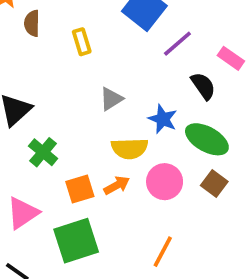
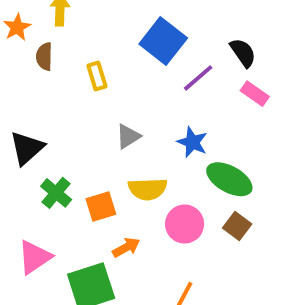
black semicircle: (203, 86) -> (243, 53), moved
blue star: (163, 119) -> (192, 142), moved
orange arrow: (117, 185) -> (126, 247), moved
orange square: (80, 189) -> (101, 207), moved

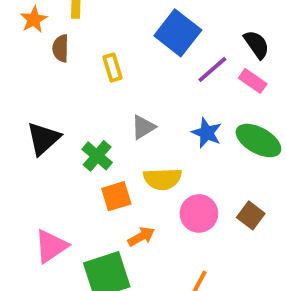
pink rectangle: (255, 94) -> (253, 81), moved
green ellipse: (229, 179) -> (258, 141), moved
green cross: (56, 193) -> (97, 156), moved

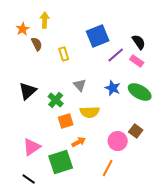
blue square: (178, 33) -> (98, 36), turned 30
brown semicircle: (61, 48) -> (37, 44), turned 152
gray triangle: (143, 127) -> (80, 85), turned -40
pink circle: (199, 213) -> (118, 141), moved

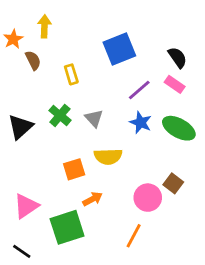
purple line: (116, 55) -> (139, 90), moved
green cross: (56, 100) -> (60, 115), moved

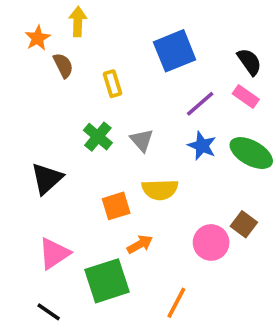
black triangle: (20, 127) -> (47, 179), moved
orange line: (134, 236) -> (176, 303), moved

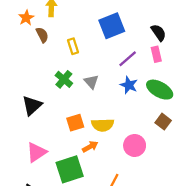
pink rectangle: (246, 96) -> (156, 54), turned 42
yellow semicircle: (160, 190) -> (103, 125), moved
brown square: (244, 224) -> (163, 122), moved

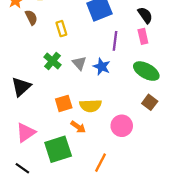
purple line: (128, 59) -> (115, 41), turned -42
blue star: (129, 85) -> (102, 67), moved
orange arrow: (90, 147) -> (78, 127), turned 64

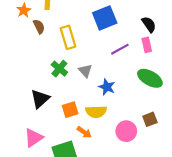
yellow rectangle: (61, 29) -> (68, 37), size x1.5
purple line: (115, 41) -> (120, 49), turned 54
blue star: (102, 67) -> (107, 87), moved
black triangle: (21, 87) -> (40, 99), moved
brown square: (150, 102) -> (150, 119), moved, turned 32

